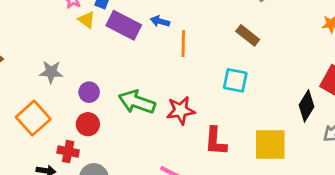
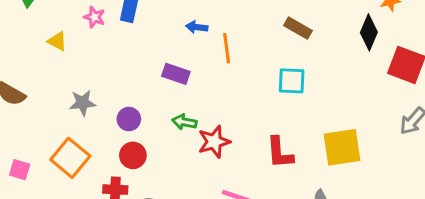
yellow triangle: (87, 20) -> (57, 41), moved
purple rectangle: (124, 25) -> (176, 74), moved, size x0.7
green arrow: (137, 102) -> (184, 122), size x0.6
black diamond: (306, 106) -> (369, 32), moved
red star: (181, 110) -> (214, 142), moved

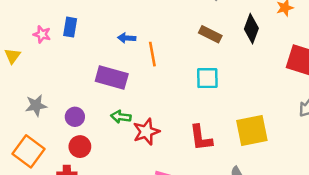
black diamond: (369, 32) -> (251, 29), moved
yellow triangle: (57, 41) -> (12, 56), turned 42
purple rectangle: (176, 74) -> (112, 77), size x1.4

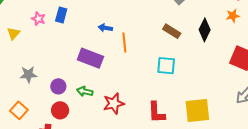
green arrow: (121, 117) -> (85, 92), moved
orange square: (28, 151) -> (19, 110), size x0.7

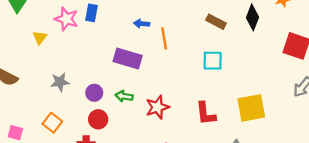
pink star: (38, 19) -> (66, 19), size x1.5

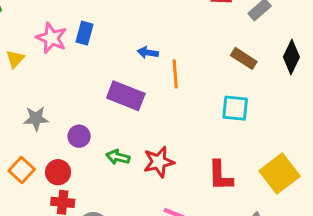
green arrow: (124, 96) -> (118, 157), moved
yellow square: (251, 108) -> (280, 173), turned -32
red circle: (98, 119) -> (58, 172), moved

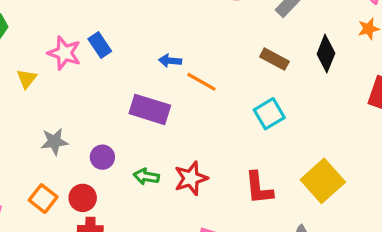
blue rectangle: (84, 33) -> (100, 45), turned -45
orange line: (175, 74) -> (201, 82), turned -52
cyan square: (235, 108) -> (269, 114), turned -32

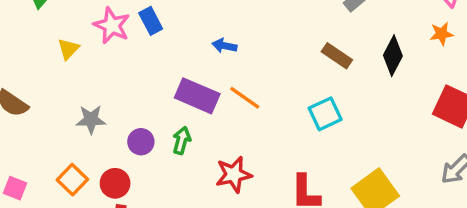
orange line: (201, 82) -> (245, 98), moved
green arrow: (146, 176) -> (182, 140), moved, turned 90

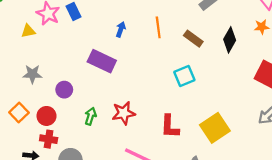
blue arrow: (224, 46) -> (121, 29), turned 96
yellow triangle: (68, 49) -> (28, 31), moved, turned 32
orange line: (245, 98) -> (158, 27), moved, turned 45
green arrow: (182, 140) -> (91, 116), moved

